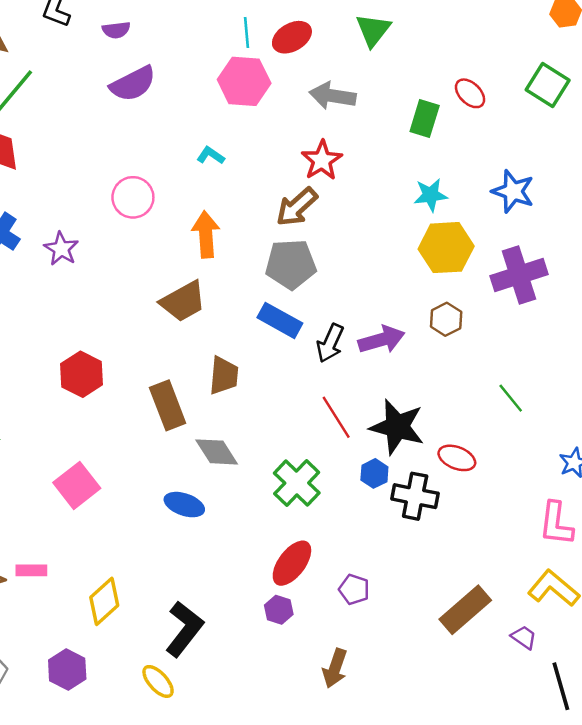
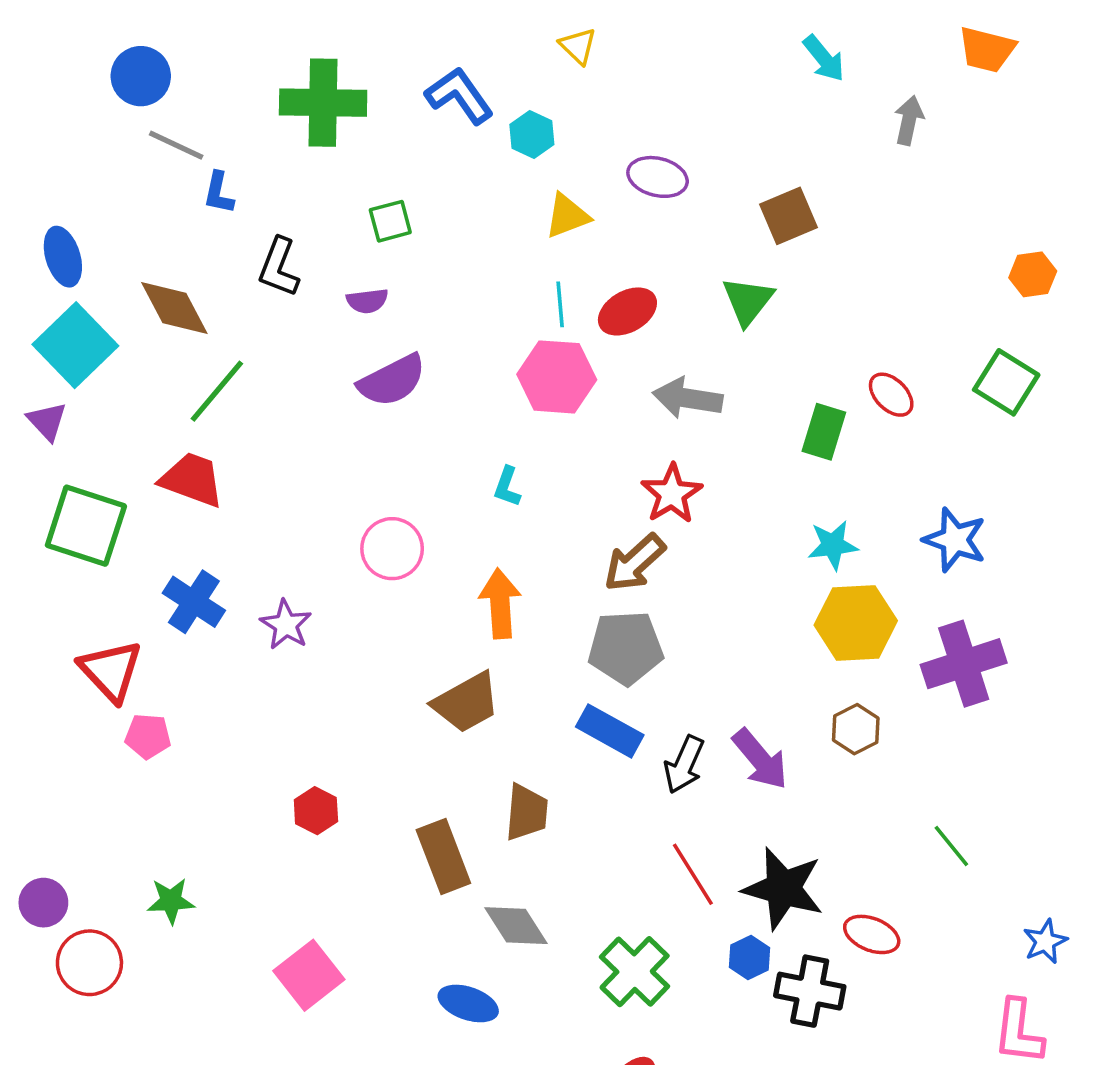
cyan L-shape: (211, 156) -> (507, 487), turned -104
purple arrow: (382, 340) -> (760, 759), turned 66
red hexagon: (82, 374) -> (316, 811), size x0.7

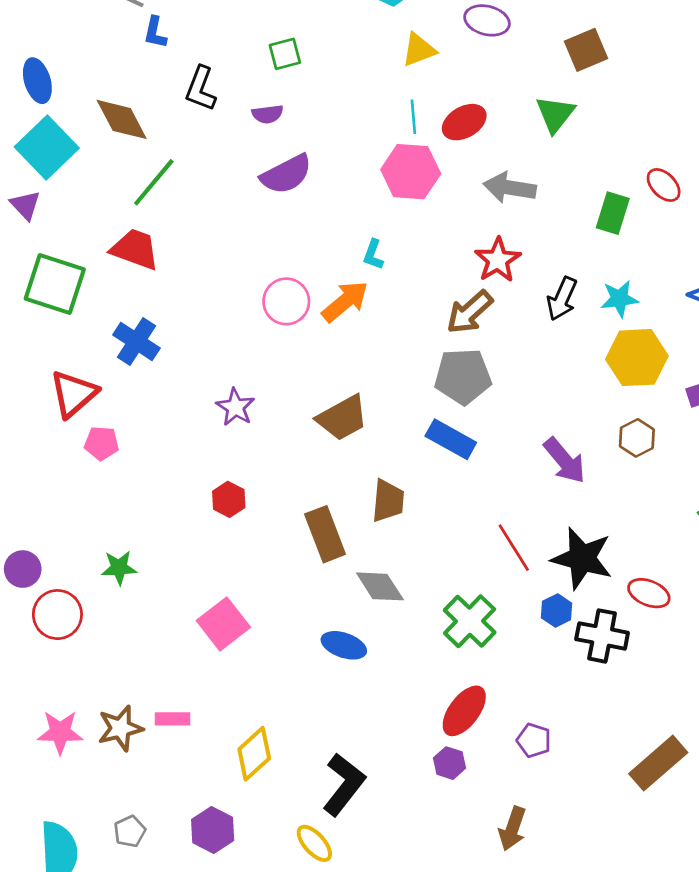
orange arrow: (500, 604) -> (345, 301), moved, turned 54
purple star: (286, 625) -> (235, 407), moved
red triangle: (111, 671) -> (74, 394), turned 32
black arrow: (684, 765) -> (562, 299), moved

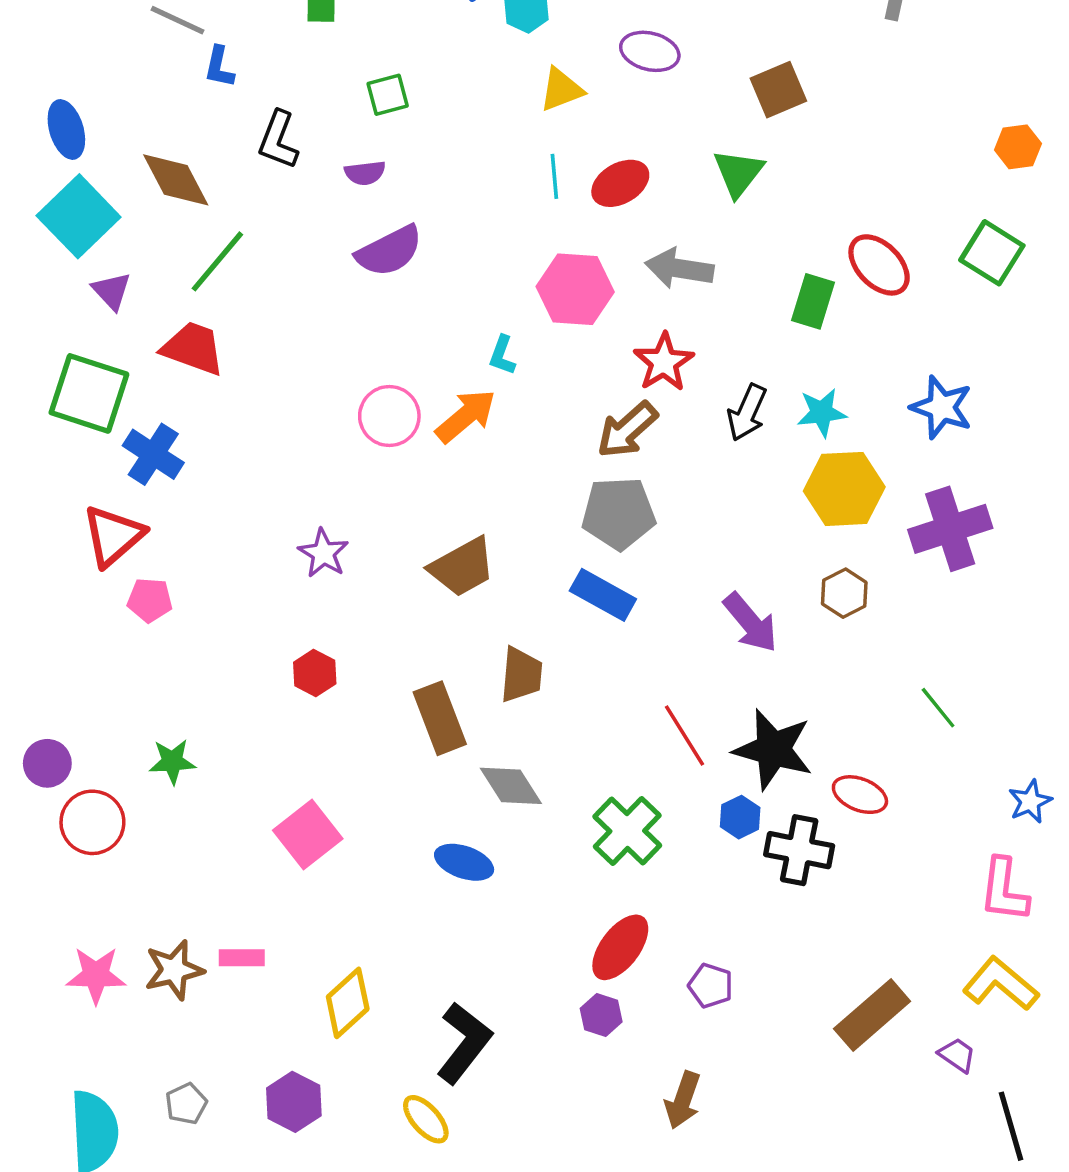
pink hexagon: (411, 172) -> (575, 289), moved
red ellipse: (664, 185) -> (879, 265), size x1.4
purple triangle: (25, 205) -> (112, 291), moved
blue cross: (136, 342) -> (153, 454), moved

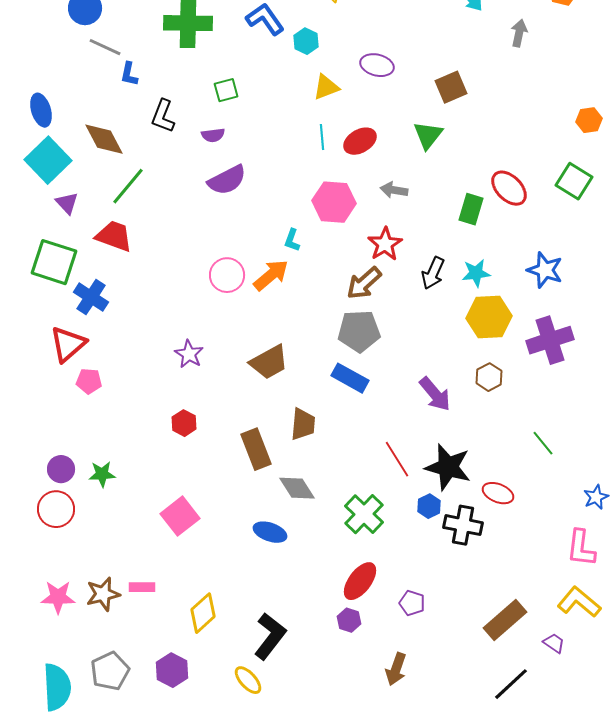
gray arrow: (679, 268) -> (394, 190), size x0.7
purple circle: (47, 763) -> (61, 469), moved
gray pentagon: (186, 1104) -> (110, 671), size x1.6
black line: (1011, 1126) -> (511, 684), moved, turned 63

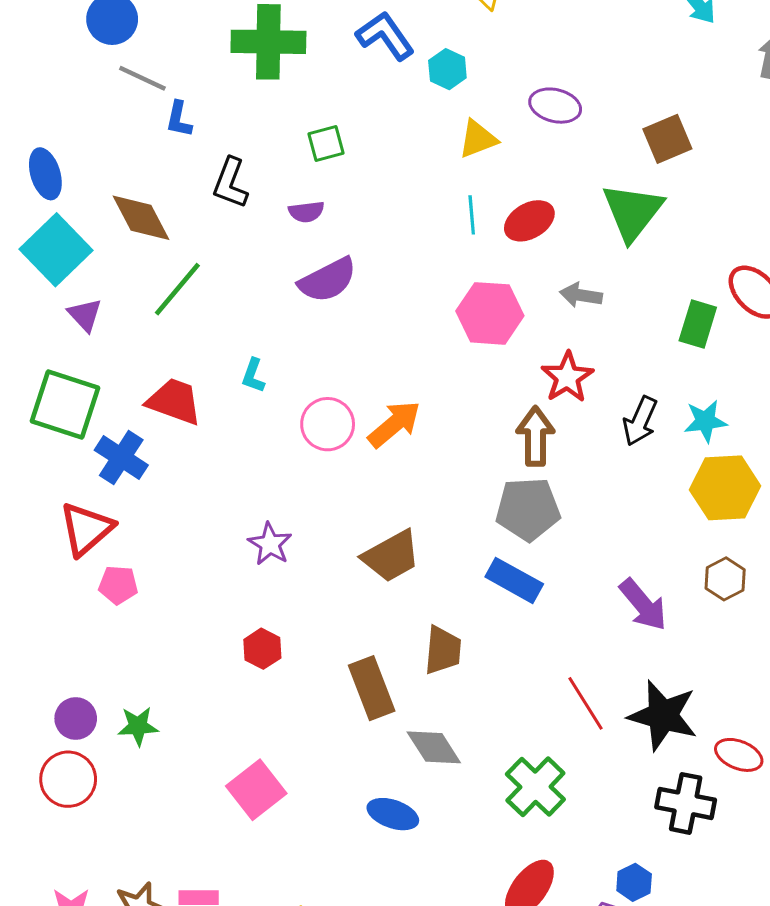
green triangle: (428, 135) -> (633, 212), size x1.4
red trapezoid: (114, 236) -> (174, 401), moved
cyan L-shape: (292, 240) -> (253, 376), moved
brown arrow: (364, 283) -> (535, 436), turned 132
blue hexagon: (429, 506) -> (634, 882), moved

